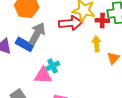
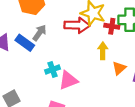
gray arrow: (37, 34) -> (40, 33), size x0.7
pink triangle: (43, 75) -> (68, 80), moved, turned -30

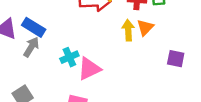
gray arrow: (40, 33) -> (31, 47), moved
orange triangle: (119, 68) -> (145, 27), moved

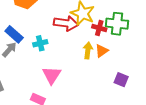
cyan cross: (69, 57) -> (40, 43), moved
pink triangle: (89, 69) -> (52, 75), turned -42

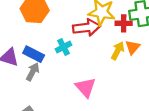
cyan cross: (40, 43) -> (63, 47), moved
yellow arrow: (88, 50) -> (118, 51), turned 35

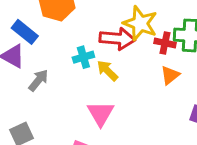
yellow arrow: (118, 51) -> (107, 71), moved, turned -84
blue rectangle: (34, 54) -> (25, 32), moved

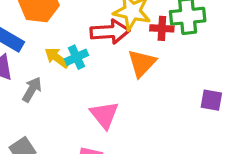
yellow arrow: (107, 71) -> (57, 58), moved
orange triangle: (170, 75) -> (142, 63), moved, size x1.4

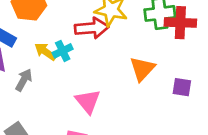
red cross: (162, 28) -> (180, 23), moved, size x1.5
orange triangle: (142, 63) -> (142, 69), moved

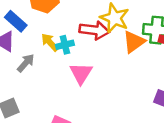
orange triangle: (142, 69) -> (134, 42), moved
pink triangle: (88, 101) -> (81, 73), moved

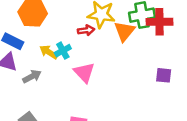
red arrow: (94, 30) -> (86, 30), size x0.6
gray arrow: (26, 63) -> (32, 76), turned 36

